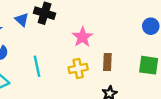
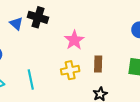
cyan line: (37, 66) -> (31, 80), moved

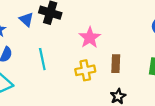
cyan line: (31, 80) -> (42, 59), moved

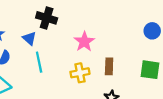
blue triangle: (26, 19) -> (29, 38), moved

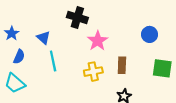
black cross: (47, 18) -> (77, 17), moved
blue circle: (152, 31) -> (150, 34), moved

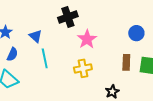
black cross: (77, 17) -> (68, 17), turned -36
brown rectangle: (122, 65) -> (126, 62), moved

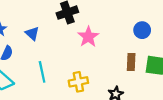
cyan line: (45, 58) -> (42, 72), moved
yellow cross: (83, 68) -> (78, 82), moved

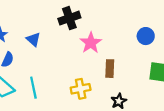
brown rectangle: (131, 62) -> (110, 69), moved
cyan line: (42, 72) -> (33, 88), moved

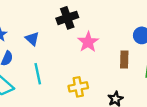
brown rectangle: (110, 69) -> (124, 60), moved
cyan line: (33, 88) -> (38, 74), moved

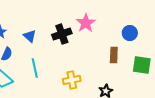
black cross: (67, 18) -> (62, 34), moved
pink star: (88, 42) -> (86, 23), moved

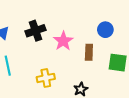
pink star: (86, 23) -> (63, 41), moved

